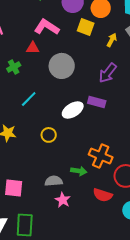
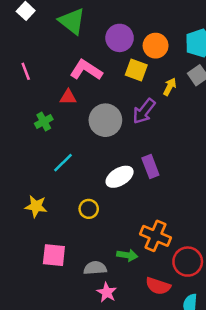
purple arrow: (108, 73) -> (144, 111), moved
purple rectangle: (97, 102) -> (150, 166), turned 54
pink square: (14, 188) -> (54, 255), moved

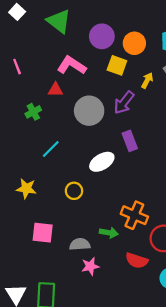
purple rectangle: (150, 166) -> (130, 141), moved
pink star: (107, 292) -> (90, 266), turned 30

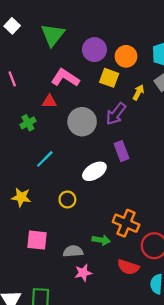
green triangle: (59, 21) -> (53, 35), turned 30

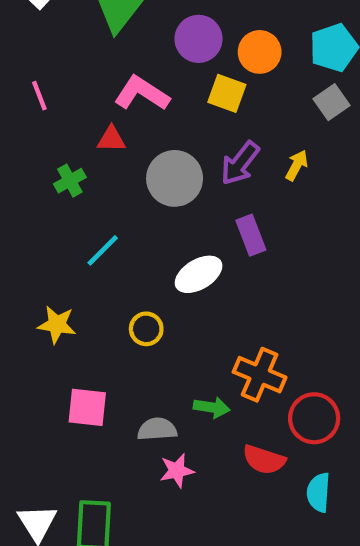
yellow arrow: (138, 92) -> (297, 165), moved

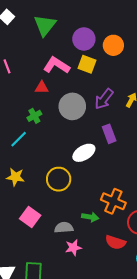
yellow square: (227, 93) -> (87, 64), moved
green cross: (70, 181) -> (34, 116), moved
cyan line: (103, 250) -> (19, 139), moved
yellow circle: (146, 329) -> (59, 179), size x1.5
pink square: (87, 407) -> (30, 217), turned 30

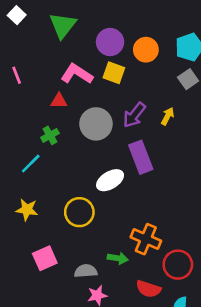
purple rectangle: (109, 134) -> (141, 157), size x1.4
pink square: (30, 217) -> (45, 258), turned 30

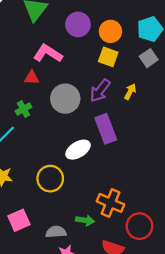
yellow square: (114, 73) -> (108, 57), moved

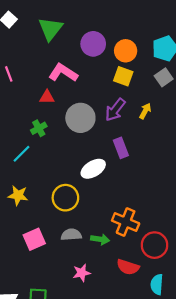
purple rectangle: (106, 129) -> (121, 148), size x0.7
gray semicircle: (56, 232) -> (71, 235), moved

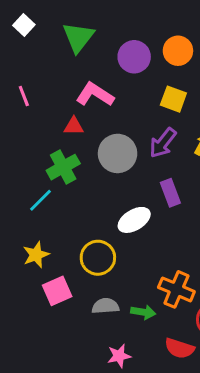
orange circle: (126, 51) -> (178, 51), moved
green cross: (39, 128) -> (63, 167), size x1.5
yellow star: (18, 195) -> (36, 255), turned -30
pink square: (34, 239) -> (57, 291), moved

